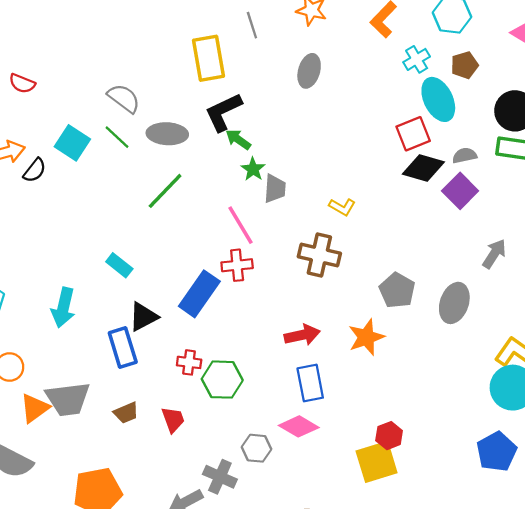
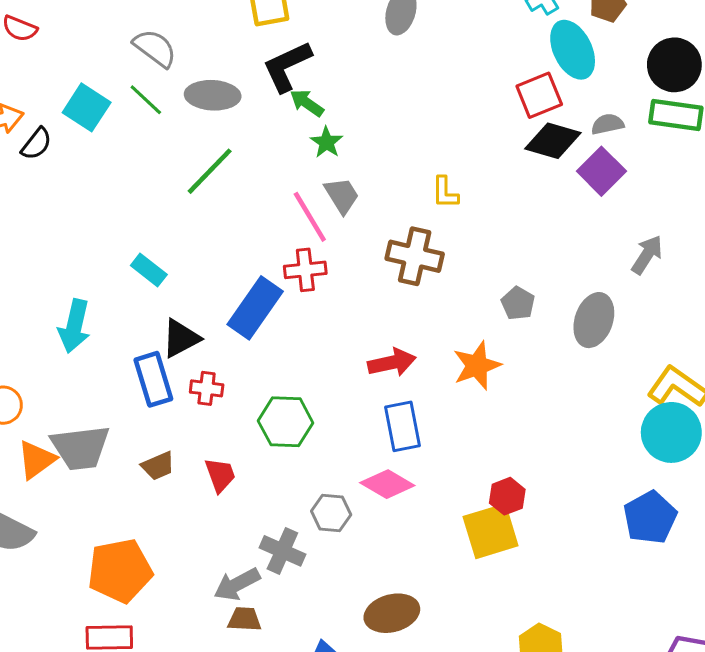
gray trapezoid: (275, 189) -> (342, 195), moved, turned -36
yellow L-shape: (342, 207) -> (445, 192), turned 60
gray pentagon: (397, 290) -> (518, 303), size x0.7
red cross: (189, 362) -> (207, 388), moved

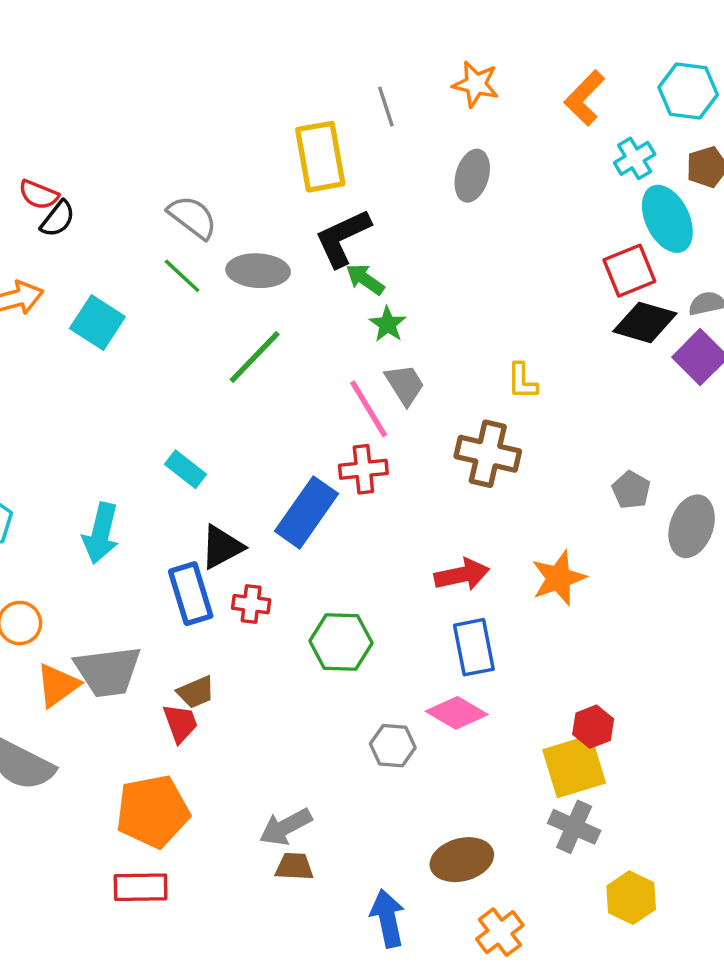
cyan square: (87, 107) -> (97, 322), moved
black semicircle: (36, 144) -> (58, 219), moved
gray pentagon: (518, 303) -> (631, 490), moved
red trapezoid: (220, 475) -> (180, 723), moved
gray cross: (282, 551) -> (574, 827), moved

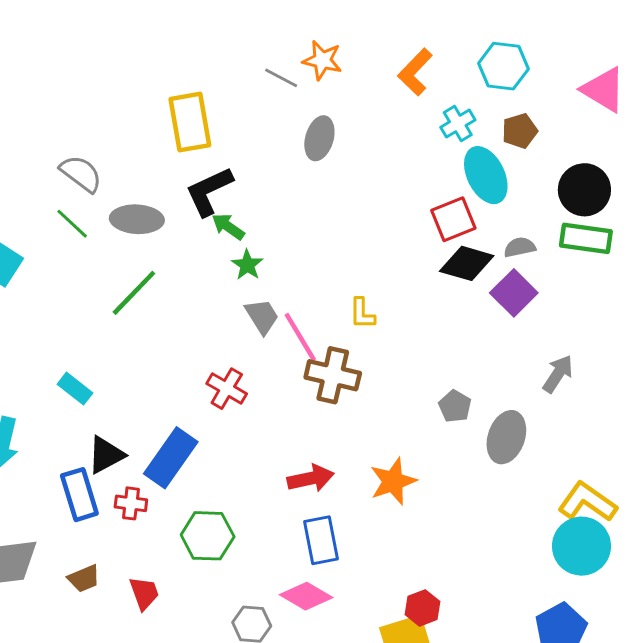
gray line: (386, 107) -> (281, 78), moved, turned -44
pink line: (369, 409) -> (300, 337), moved
red cross: (363, 469) -> (227, 389), turned 36
blue rectangle: (306, 512) -> (171, 458), moved
red trapezoid: (180, 723) -> (144, 593), moved

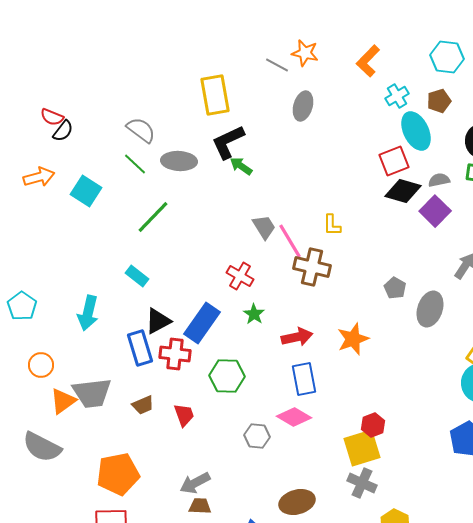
cyan hexagon: (503, 66) -> (447, 57), moved
green star: (247, 265) -> (254, 314), moved
green line: (134, 293) -> (153, 217), moved
red cross: (131, 503) -> (175, 354), size x1.4

